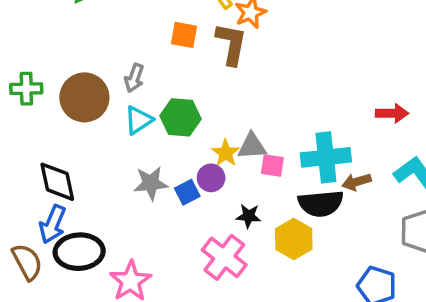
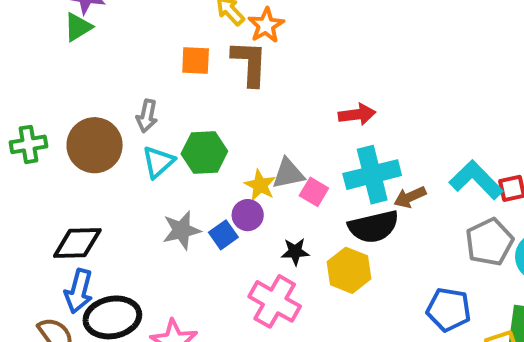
red arrow: (392, 113) -> (357, 114), moved
pink square: (272, 166) -> (314, 192), turned 30
black diamond: (57, 182) -> (77, 243), turned -72

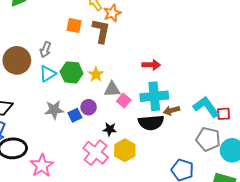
yellow star: (260, 185) -> (96, 74), moved
gray pentagon: (489, 242) -> (208, 139), turned 30
yellow hexagon: (349, 270) -> (125, 150), moved

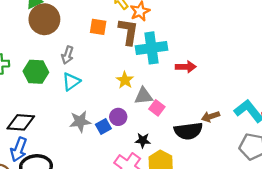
brown circle: (17, 60) -> (44, 19), moved
green hexagon: (72, 72) -> (36, 72), moved
cyan cross: (154, 96) -> (151, 48), moved

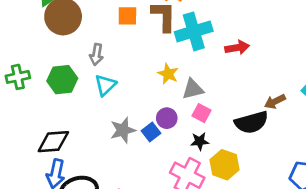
pink square: (157, 108) -> (201, 113), moved

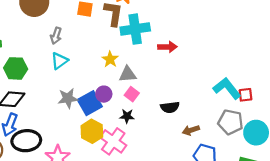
green hexagon: (62, 80) -> (16, 68), moved
brown arrow: (275, 101) -> (191, 130), moved
black semicircle: (251, 122) -> (170, 107), size x0.7
blue square: (151, 132) -> (90, 103), size x1.6
yellow hexagon: (225, 165) -> (92, 131), moved

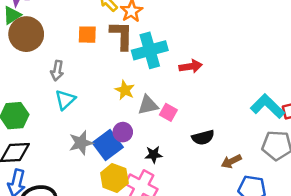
pink square: (132, 94) -> (168, 112), moved

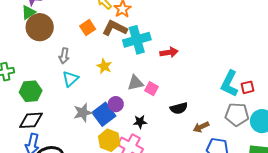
orange square: (87, 35) -> (88, 28), turned -35
brown L-shape: (122, 35) -> (115, 28), turned -65
yellow star: (125, 90) -> (104, 66), moved
cyan L-shape: (267, 106) -> (229, 84), turned -108

